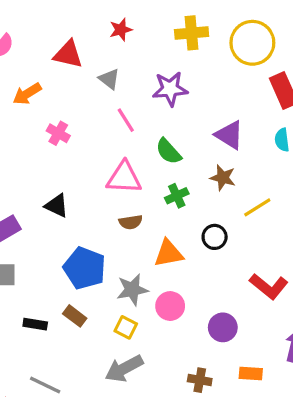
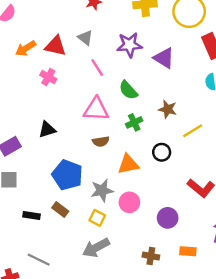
red triangle: (68, 54) -> (55, 46), moved
purple triangle: (229, 135) -> (164, 58), moved
black triangle: (57, 206) -> (47, 130), turned -42

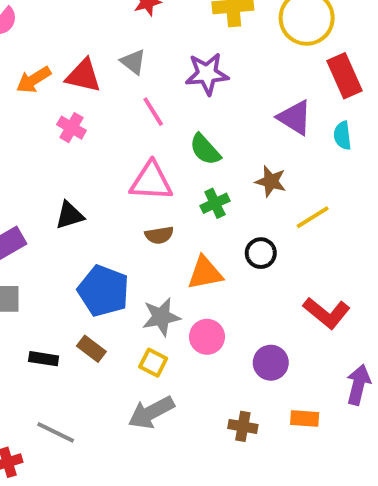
purple triangle: (164, 58) -> (295, 118), moved

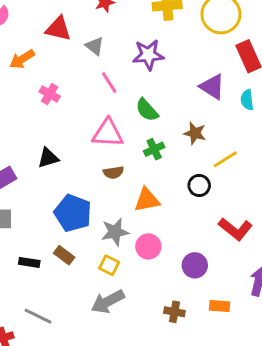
red triangle: (83, 76) -> (58, 29), moved
black circle: (261, 253) -> (199, 185), moved

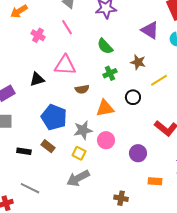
pink line: (109, 82) -> (67, 27), moved
pink triangle: (108, 133) -> (65, 65), moved
black circle: (199, 185) -> (133, 97), moved
brown cross: (174, 312) -> (121, 198), moved

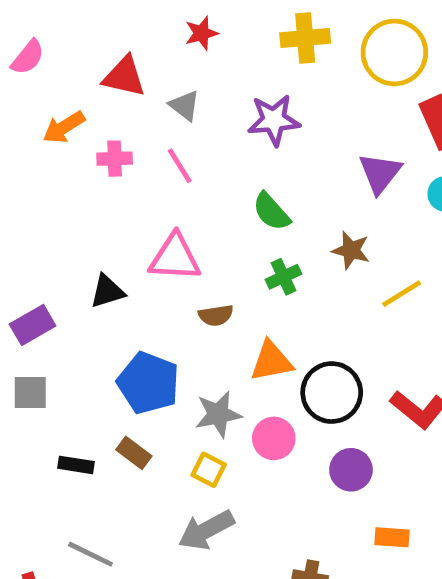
purple triangle: (150, 30) -> (380, 173), turned 36
pink cross: (38, 35) -> (115, 159), moved, turned -32
black circle: (133, 97) -> (332, 393), moved, size x1.6

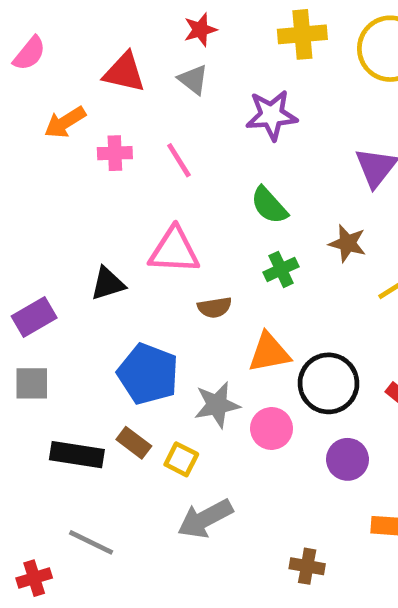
gray triangle: (185, 106) -> (193, 80), moved
black rectangle: (76, 465) -> (77, 455), size x1.5
yellow square: (209, 470) -> (181, 459), moved

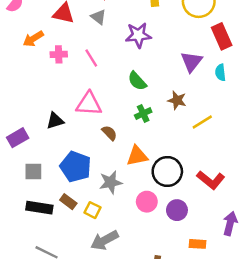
brown semicircle: (215, 307) -> (109, 133), turned -126
gray square: (32, 383) -> (33, 171), moved
pink circle: (272, 428) -> (147, 202), moved

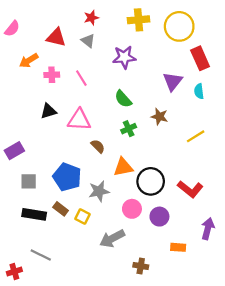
black triangle: (55, 121) -> (48, 111), moved
yellow line: (202, 122) -> (196, 136), moved
gray arrow: (105, 240) -> (112, 239), moved

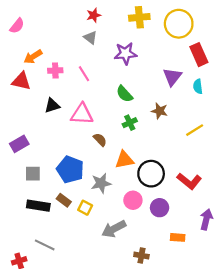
red triangle: (56, 37) -> (21, 81), moved

